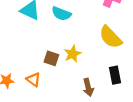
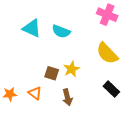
black rectangle: (115, 75) -> (111, 89), turned -35
brown arrow: (88, 87) -> (67, 97), moved

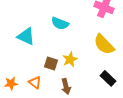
cyan triangle: (32, 28) -> (26, 36), moved

